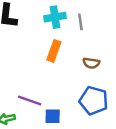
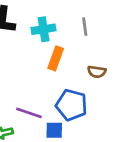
cyan cross: (55, 17) -> (44, 29), moved
blue pentagon: (94, 101) -> (71, 105), moved

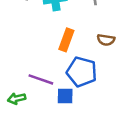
orange rectangle: (56, 58) -> (66, 40), moved

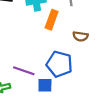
orange rectangle: (66, 40) -> (52, 20), moved

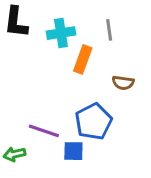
blue pentagon: (59, 64) -> (94, 122), turned 30

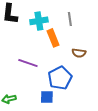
orange rectangle: (83, 59) -> (53, 38), turned -42
purple line: (44, 131) -> (28, 63), moved

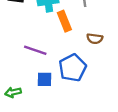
blue square: (47, 97) -> (45, 79), moved

